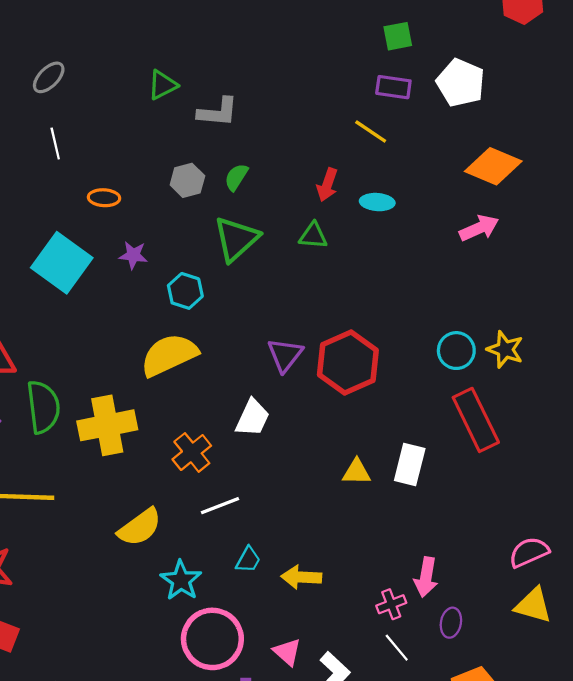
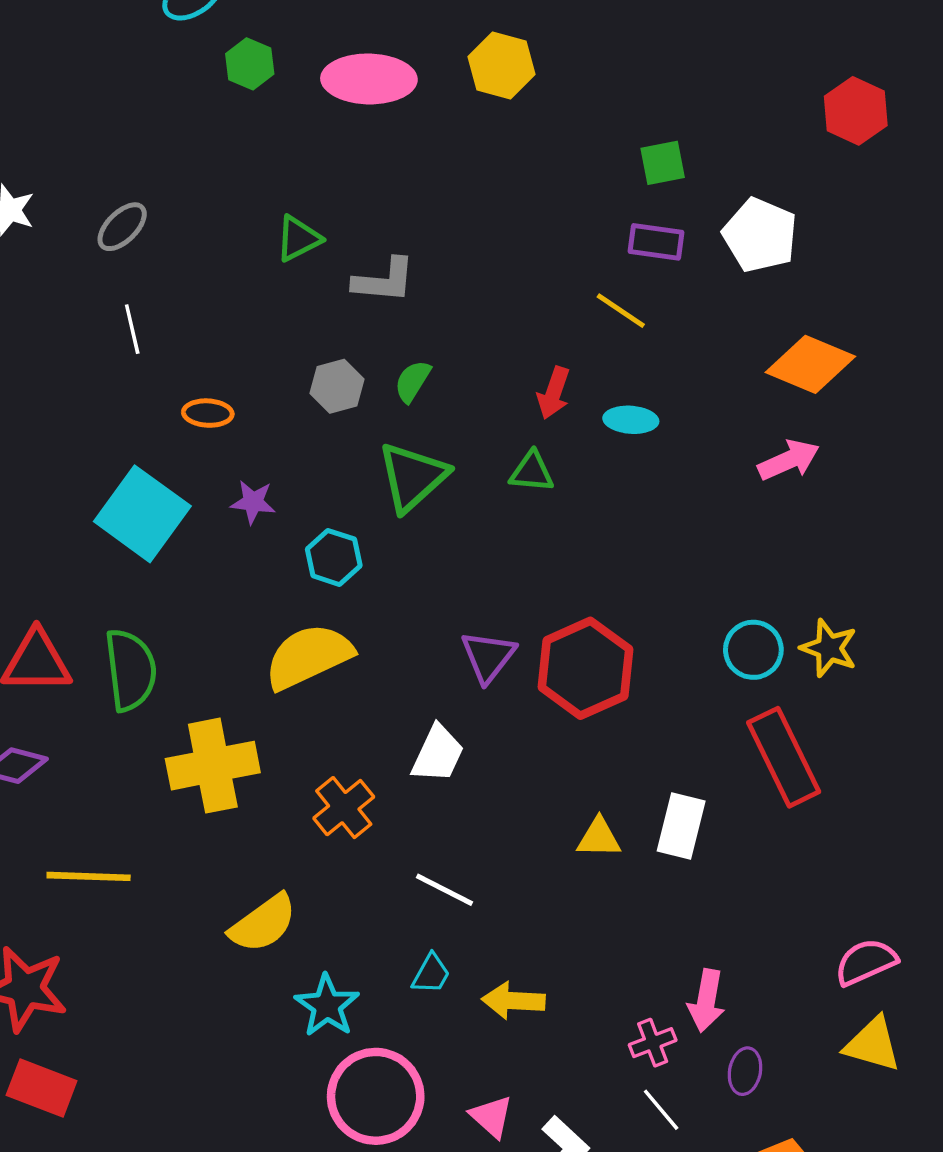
green semicircle: (43, 407) -> (131, 670), moved
white line: (220, 506) -> (444, 890), moved, turned 48

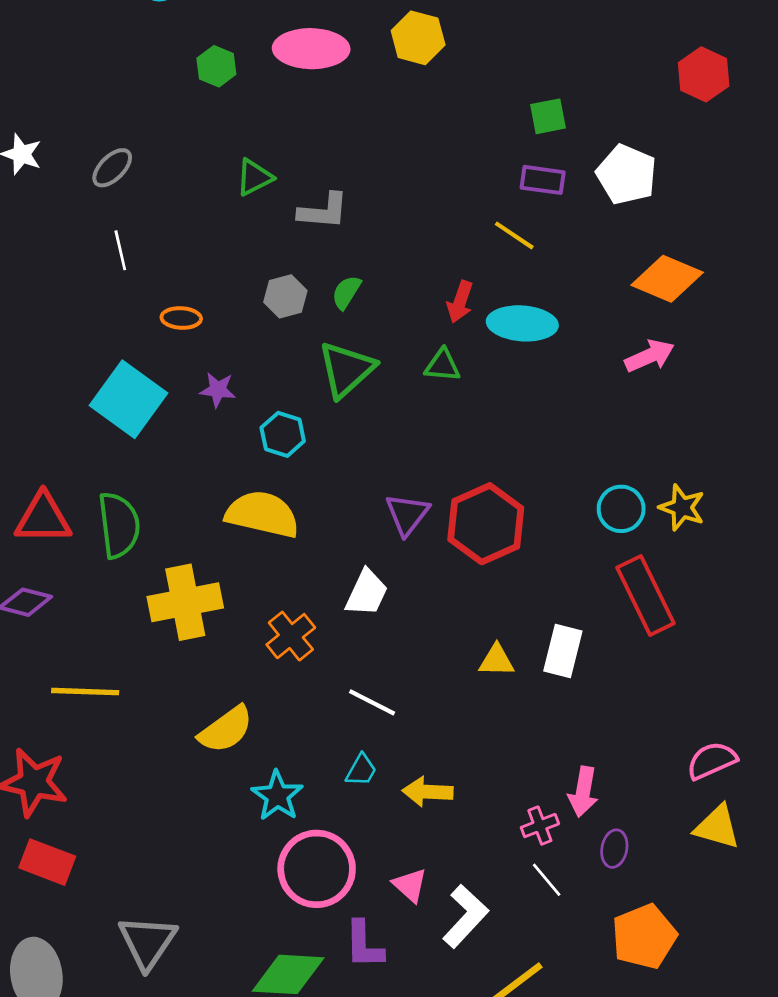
green hexagon: (250, 64) -> (216, 66), moved
cyan ellipse: (631, 420) -> (522, 323), size x1.6
yellow semicircle: (308, 656) -> (262, 514), turned 38

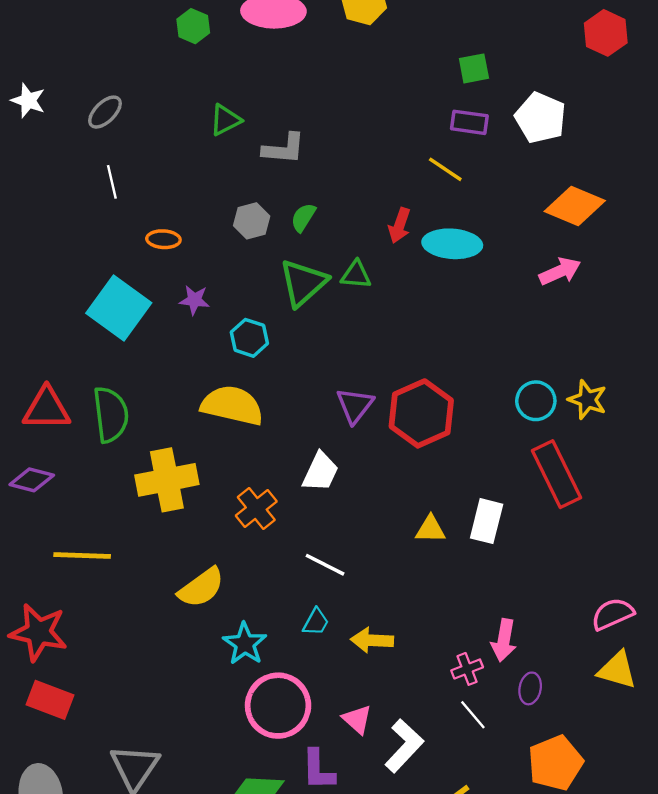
green triangle: (442, 365) -> (356, 275), moved

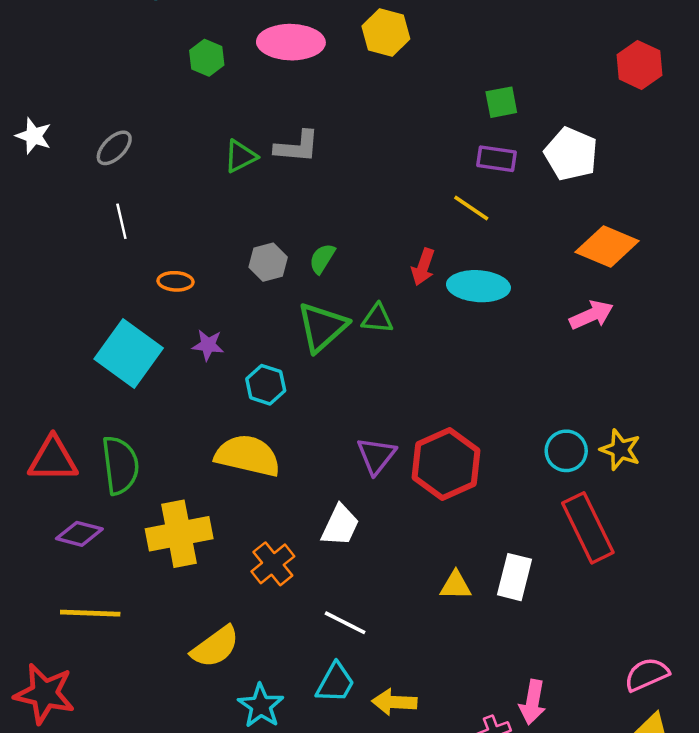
gray L-shape: (284, 149) -> (297, 147), moved
purple diamond: (32, 480) -> (79, 534), moved
cyan trapezoid: (316, 622) -> (335, 683), size x1.4

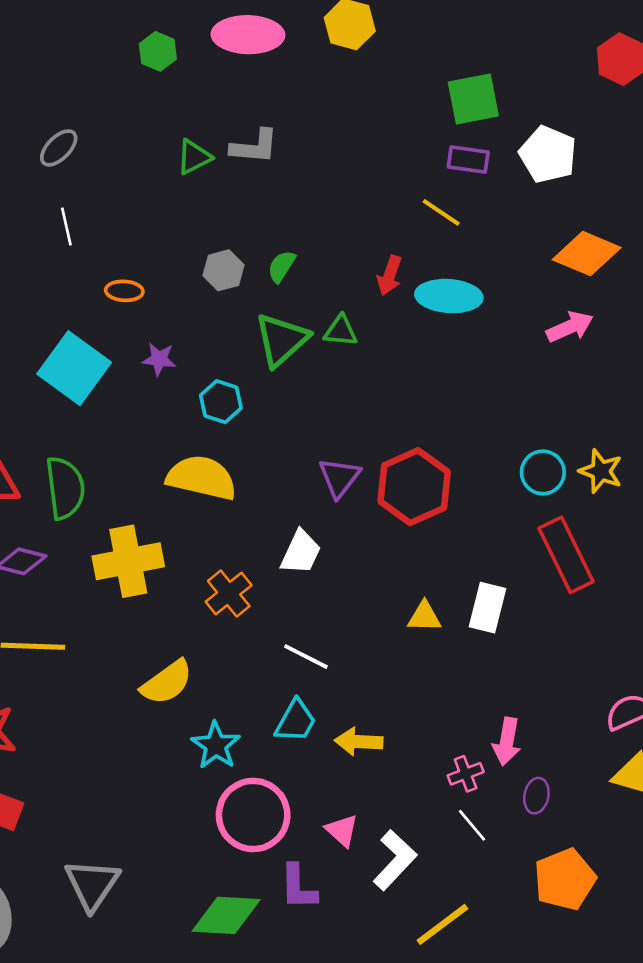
green square: (501, 102) -> (473, 99), size x1.5

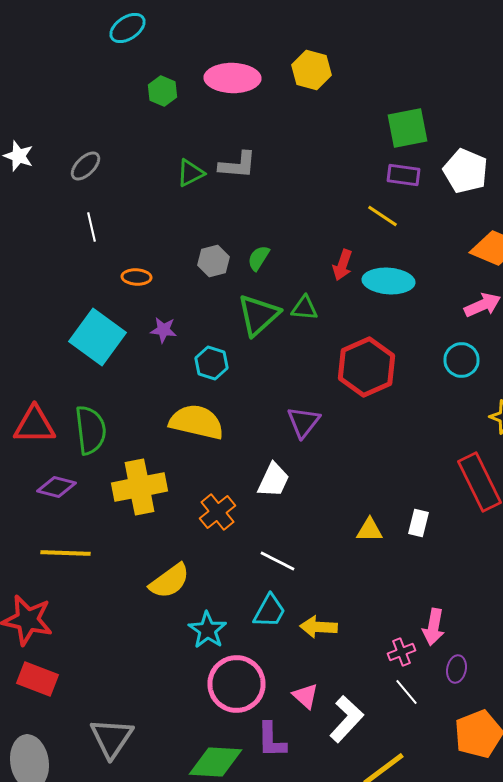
cyan circle: (543, 472) -> (462, 360), moved
red hexagon: (414, 487) -> (366, 367), moved
white rectangle: (487, 608) -> (418, 523), size x0.7

